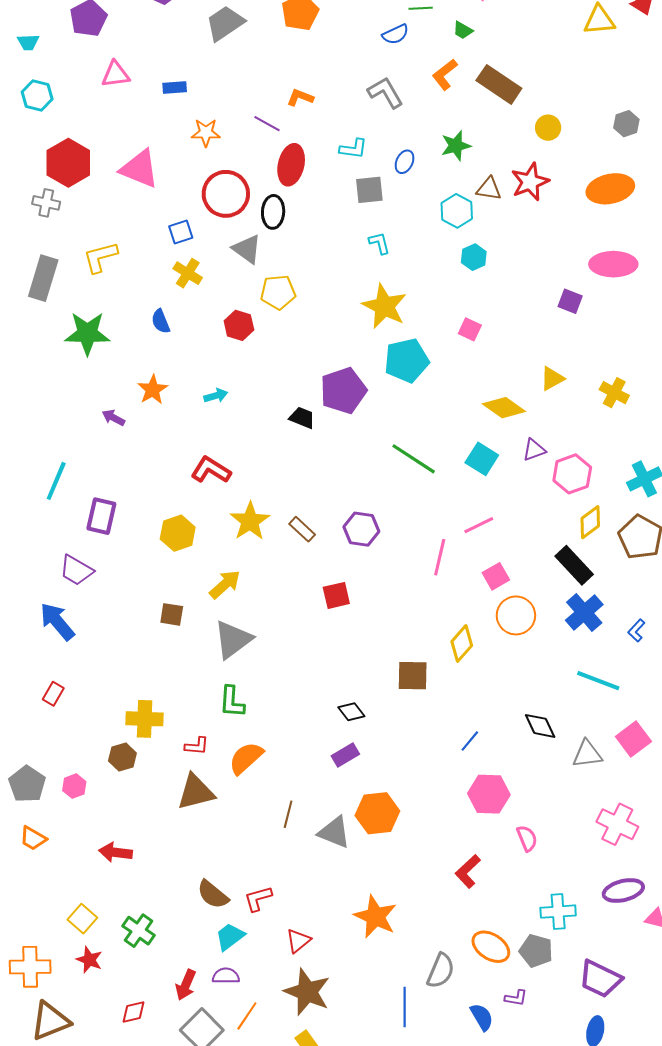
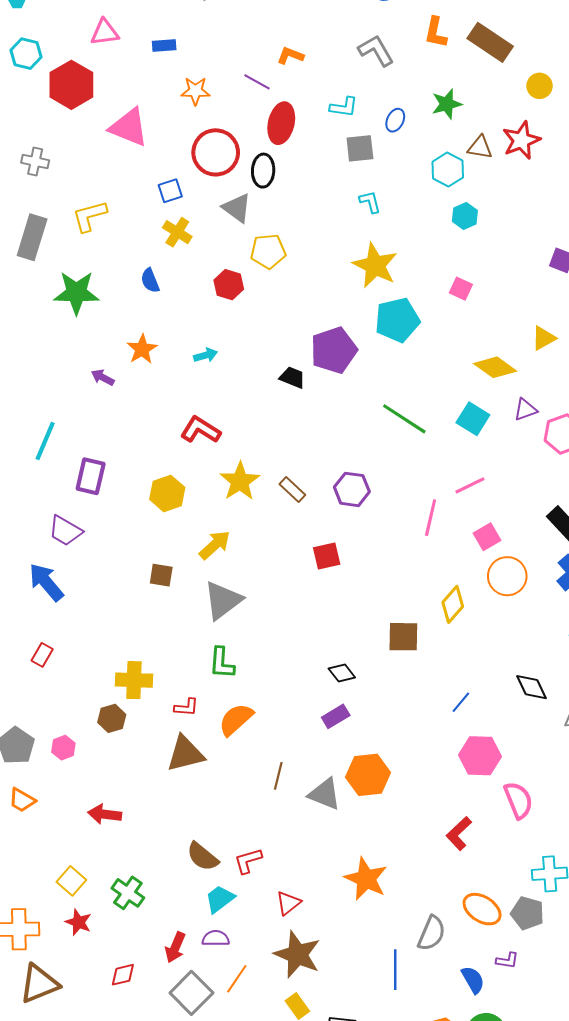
orange L-shape: (445, 74) -> (436, 32), turned -40
red hexagon: (68, 163) -> (71, 85), moved
pink semicircle: (527, 838) -> (518, 800), size x1.4

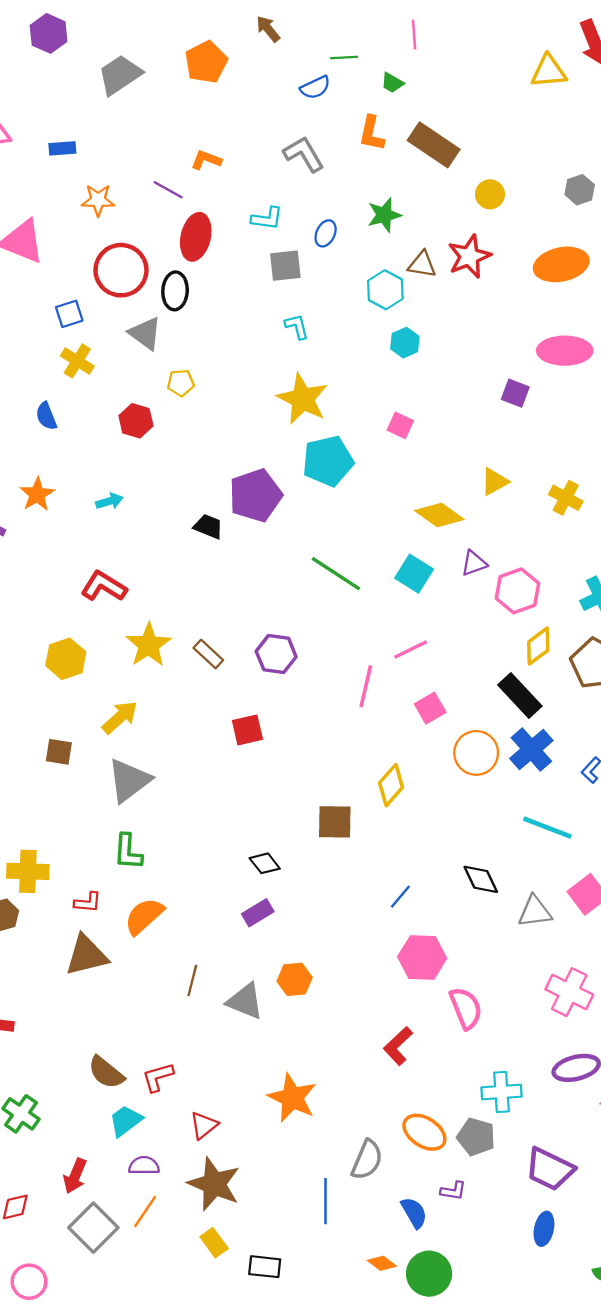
yellow pentagon: (268, 251) -> (181, 383), size x0.7
orange circle: (507, 576) -> (476, 753), moved
orange hexagon: (368, 775) -> (295, 979), size x0.7
purple semicircle: (216, 938) -> (144, 1166), moved

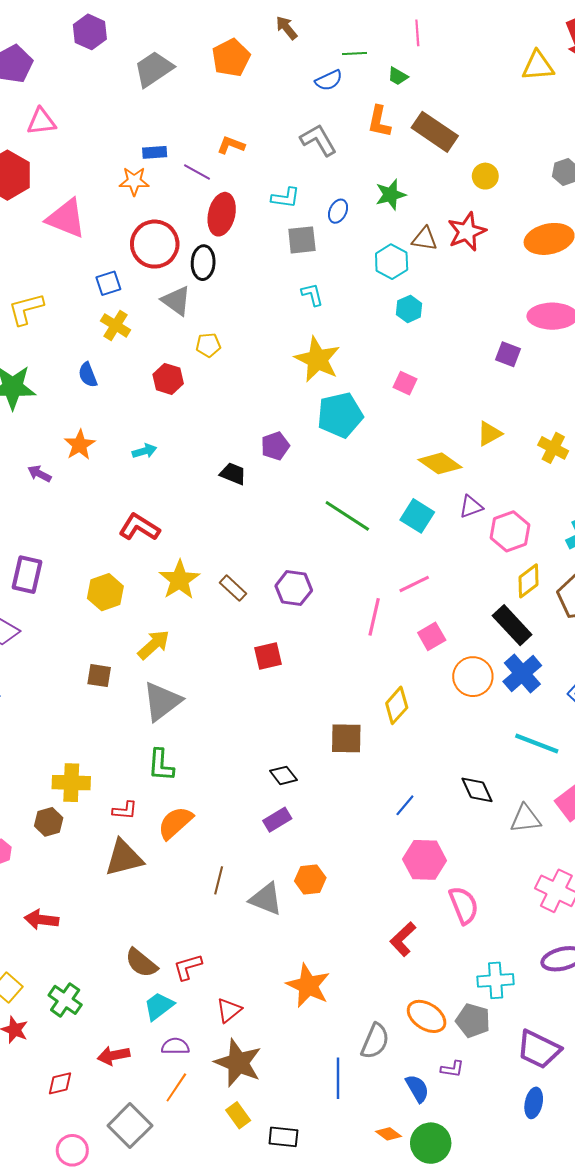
blue rectangle: (62, 148) -> (155, 152), moved
purple pentagon: (255, 495) -> (275, 446), size x0.6
red arrow: (75, 1176) -> (114, 1056), turned 56
gray square: (93, 1228) -> (130, 1126), moved

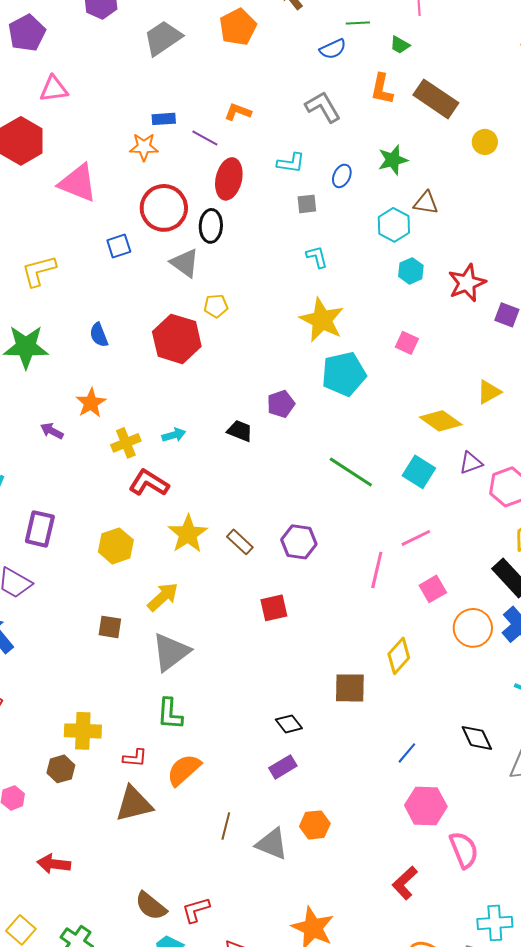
red star: (467, 232) -> (467, 283), moved
gray square: (302, 240) -> (307, 204), size x0.7
yellow cross: (116, 325) -> (126, 443), moved, turned 36
red hexagon: (168, 379) -> (177, 339), size x1.6
cyan arrow: (144, 451) -> (174, 435), moved

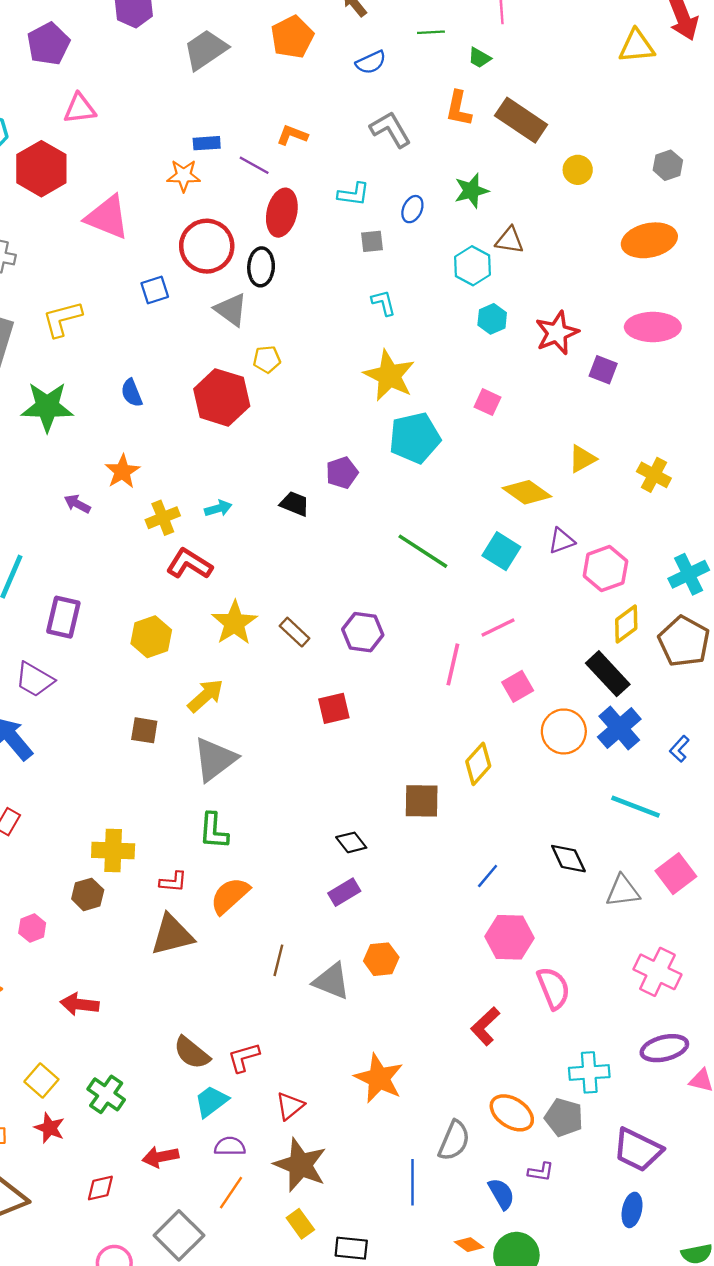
blue semicircle: (333, 49) -> (371, 62), moved

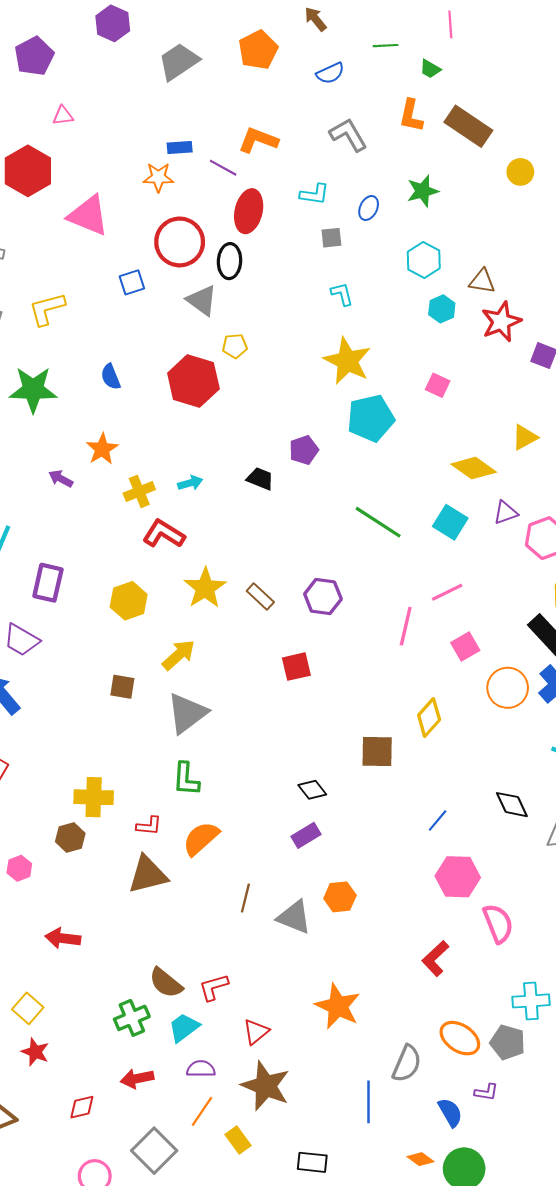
pink triangle: (80, 109) -> (63, 116), size x0.7
orange L-shape: (292, 135) -> (258, 140), size x1.4
brown triangle: (510, 240) -> (482, 281), moved
green cross: (106, 1094) -> (132, 1018), moved, turned 32
yellow rectangle: (300, 1224) -> (238, 1140), moved

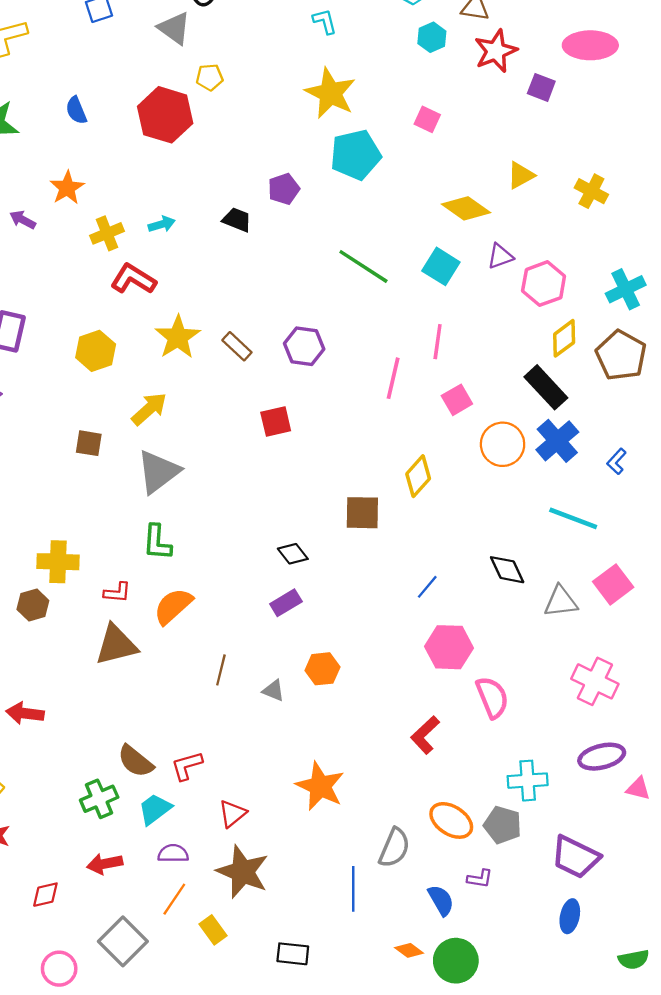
pink line: (447, 592) -> (438, 342), turned -56
gray triangle: (294, 917) -> (273, 690), size x0.6

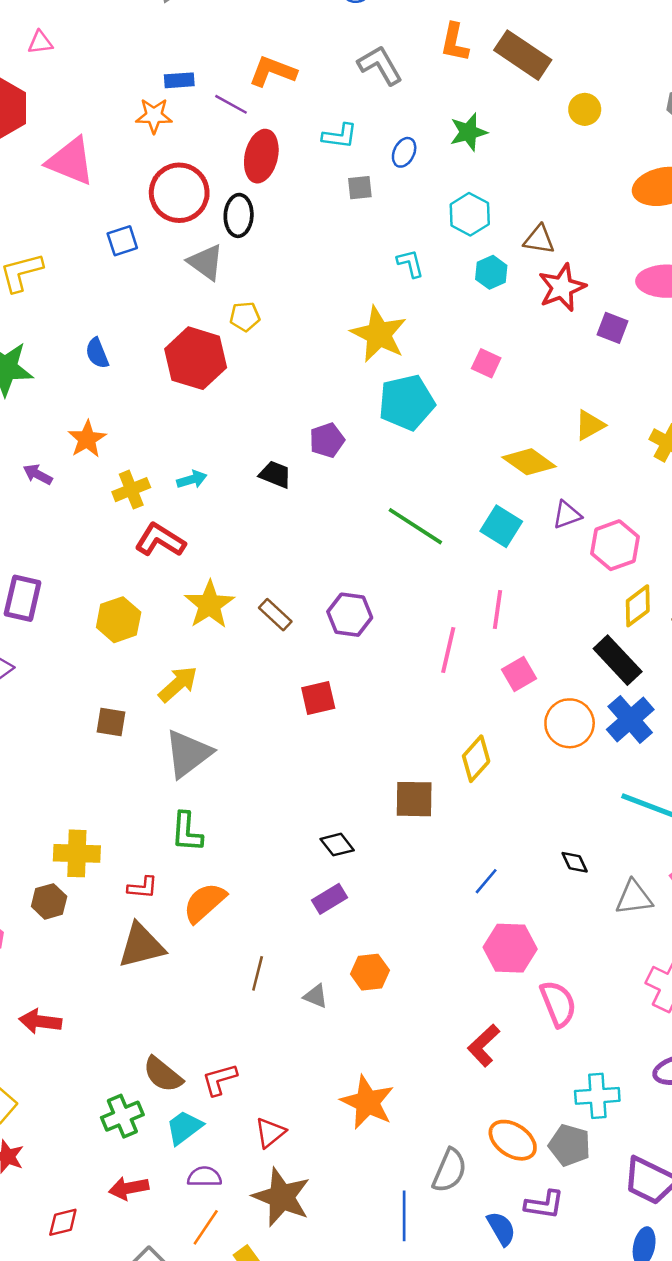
cyan L-shape: (325, 21) -> (410, 263), moved
black diamond: (507, 570) -> (575, 862), size x0.7
purple L-shape: (480, 879) -> (544, 1205), size x1.4

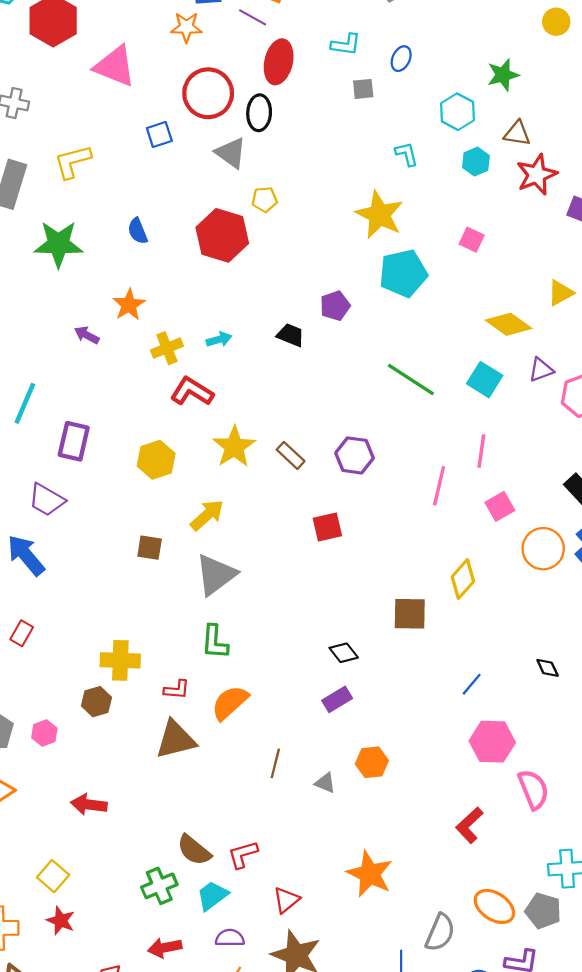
green star: (468, 132) -> (503, 75), moved

